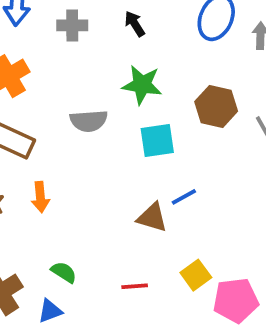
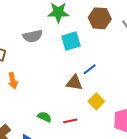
green semicircle: (64, 272) -> (44, 117), moved
yellow square: (196, 275) -> (96, 101), moved

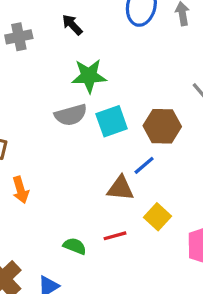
brown hexagon: (100, 18) -> (162, 126), moved
gray semicircle: (33, 36) -> (71, 115), moved
red line: (70, 121) -> (115, 236), moved

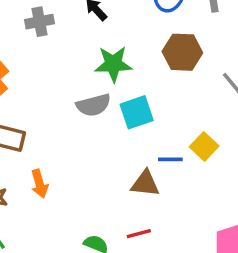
brown hexagon: (162, 126) -> (182, 52), moved
blue line: (144, 165) -> (170, 159), turned 40
yellow square: (158, 217) -> (204, 146), moved

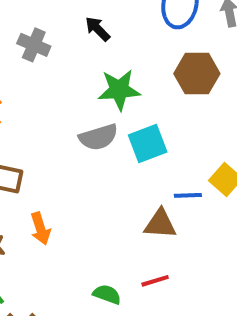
gray cross: (40, 22) -> (34, 45), turned 36

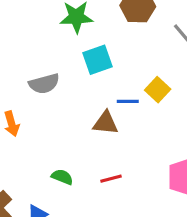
gray semicircle: (98, 137) -> (44, 84), moved
red line: (155, 281) -> (111, 179), moved

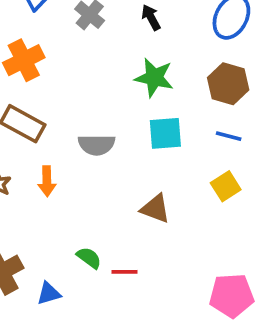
blue line: (128, 101) -> (229, 136), moved
red line: (111, 179) -> (125, 272), moved

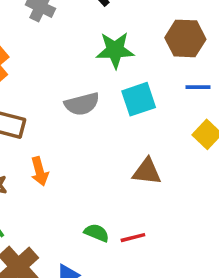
gray semicircle: (97, 145) -> (82, 104), moved

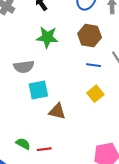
cyan square: (139, 99) -> (38, 90), moved

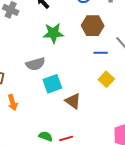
brown triangle: (57, 111) -> (73, 101), turned 30

